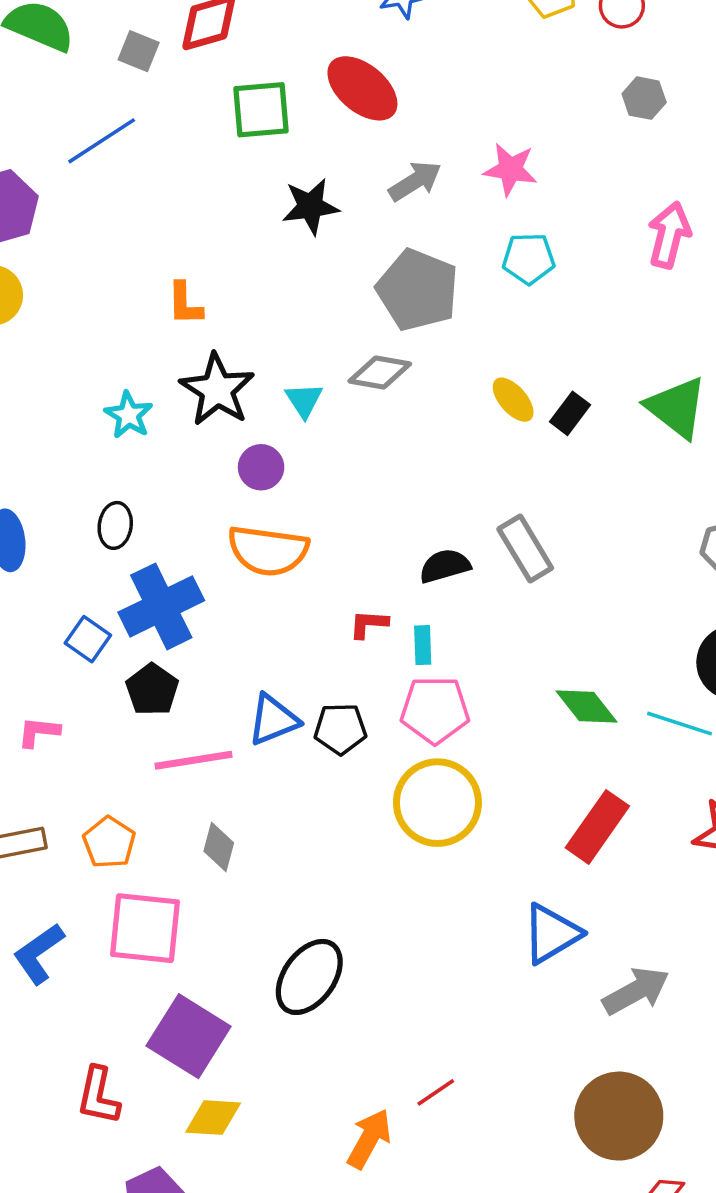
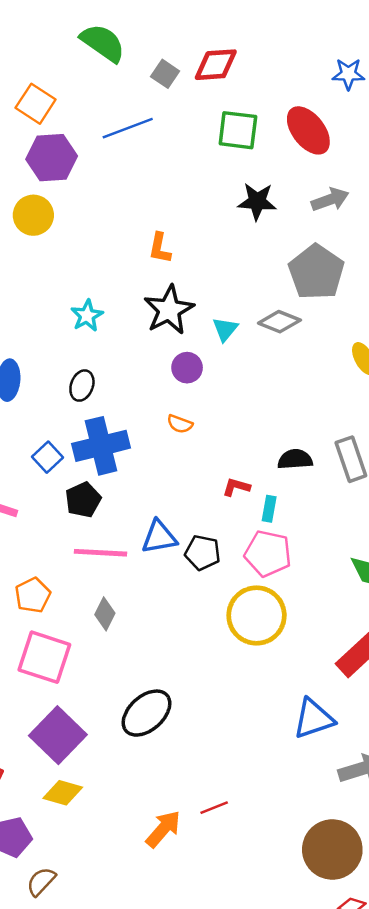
cyan star: (129, 415) -> (87, 316), moved
orange semicircle: (268, 551) -> (180, 424), size x0.5

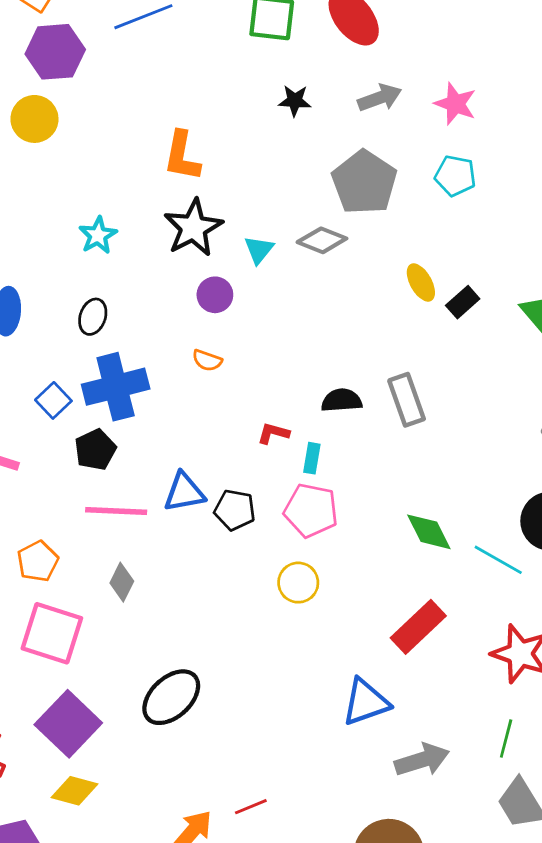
black star: (257, 201) -> (295, 101), size x0.7
orange L-shape: (160, 248) -> (182, 156), size x1.4
yellow circle: (257, 615) -> (298, 583), size x0.6

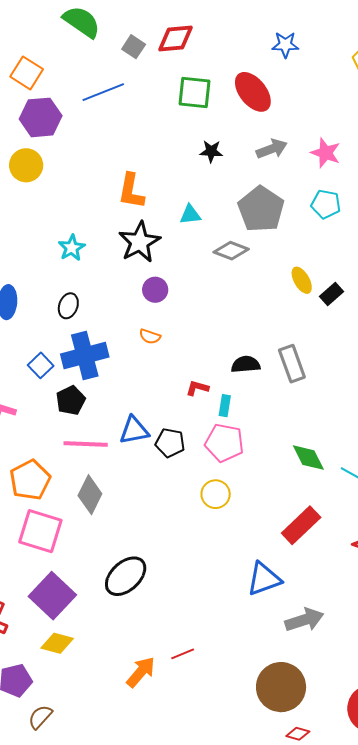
cyan triangle: (259, 250) -> (190, 215), moved, turned 45
orange pentagon: (38, 561) -> (30, 480), size x1.4
gray diamond: (122, 582) -> (90, 495), size x1.4

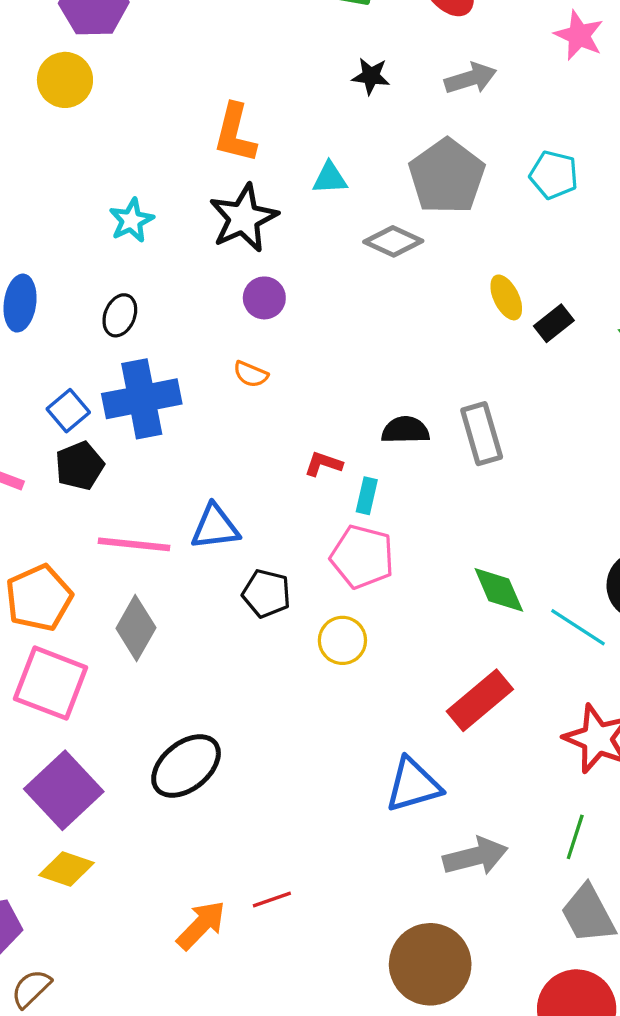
pink star: (326, 153) -> (579, 35), moved
black pentagon: (71, 400) -> (80, 466), moved
black pentagon: (170, 443) -> (266, 593), moved

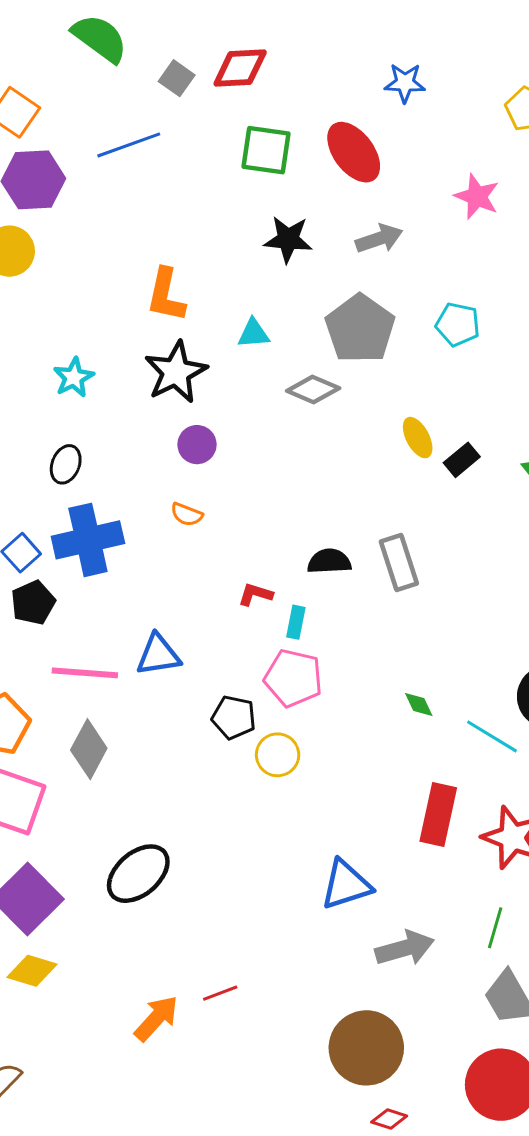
black star: (371, 76) -> (288, 239), size x1.4
green diamond: (499, 590) -> (419, 704), size x0.6
black pentagon: (266, 593) -> (234, 717), moved
red rectangle: (480, 700) -> (438, 815), moved, turned -36

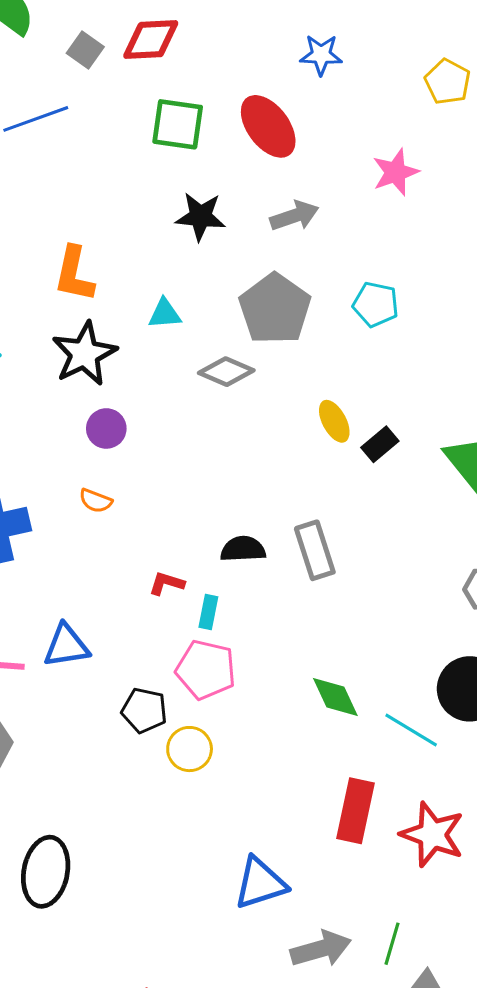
pink star: (477, 196) -> (395, 172), turned 30
green diamond: (419, 704) -> (335, 697), size x1.6
black ellipse: (138, 874) -> (46, 872), turned -38
green line: (495, 928) -> (392, 944), moved

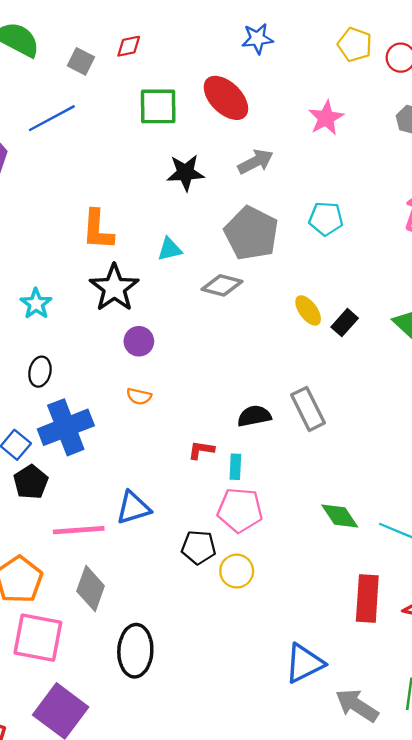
red diamond: (151, 40) -> (129, 46), size x0.6
black ellipse: (46, 872) -> (135, 651), moved
gray arrow: (321, 949) -> (357, 705), turned -123

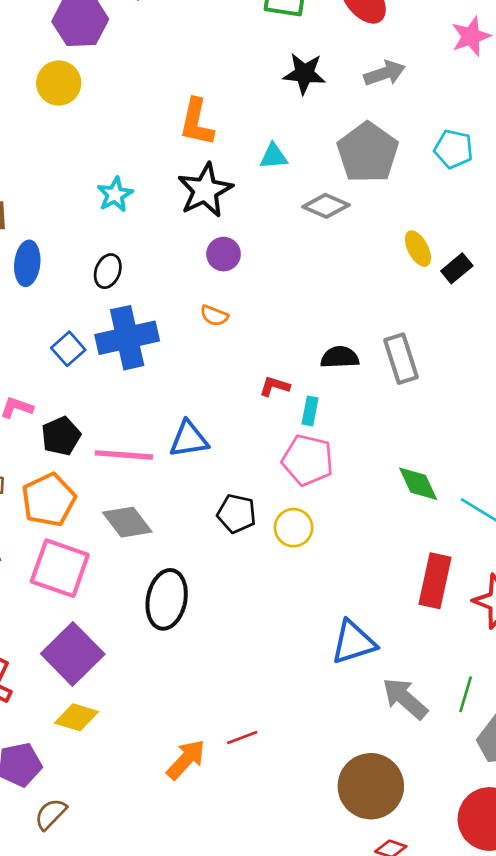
black pentagon: (31, 482) -> (61, 436), moved
black pentagon: (199, 547) -> (237, 514), moved
gray diamond: (91, 588) -> (127, 522), turned -66

